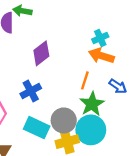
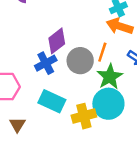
purple diamond: (41, 53) -> (57, 41), moved
gray circle: (64, 120) -> (80, 61), moved

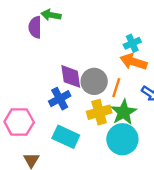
purple diamond: (57, 41) -> (71, 76), turned -60
gray circle: (80, 61) -> (94, 81), moved
yellow cross: (84, 116) -> (99, 112), moved

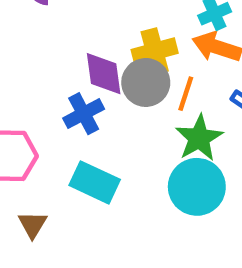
yellow cross: (99, 112) -> (155, 51), moved

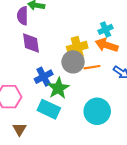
purple diamond: (104, 74) -> (31, 43), moved
orange line: (186, 94) -> (92, 67), turned 63
green star: (199, 138) -> (58, 88), moved

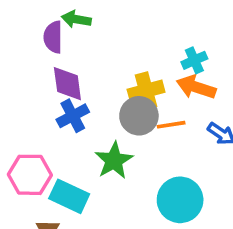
blue cross: (44, 77) -> (73, 116), moved
cyan rectangle: (49, 109) -> (69, 196), moved

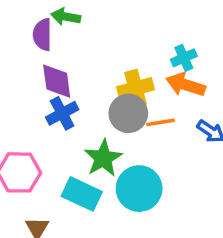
cyan rectangle: (69, 196) -> (82, 194), moved
cyan circle: (180, 200) -> (139, 189), moved

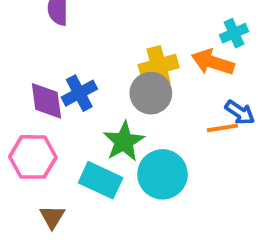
cyan cross: (184, 58) -> (234, 33), moved
purple diamond: (57, 81) -> (46, 101), moved
orange line: (161, 122) -> (222, 128), moved

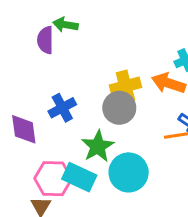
purple diamond: (46, 101) -> (24, 129), moved
pink hexagon: (33, 157) -> (53, 179), moved

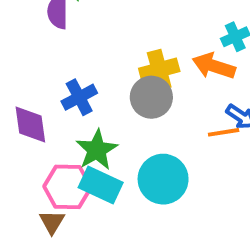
green star: (98, 146) -> (97, 150), moved

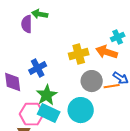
gray circle: (151, 97) -> (92, 81), moved

